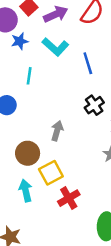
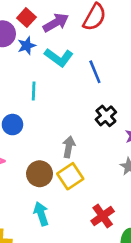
blue star: (20, 41) -> (27, 46), moved
yellow square: (51, 173) -> (70, 176), moved
red cross: (69, 198) -> (103, 216), moved

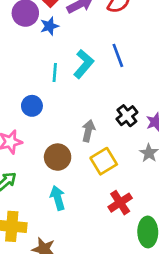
cyan L-shape: (59, 57) -> (84, 64), moved, turned -88
black cross: (106, 116) -> (127, 116), moved
yellow square: (70, 176) -> (104, 161), moved

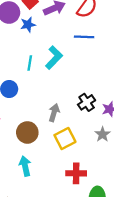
blue line: (118, 55) -> (84, 37), moved, turned -72
red cross: (120, 203) -> (76, 173), turned 30

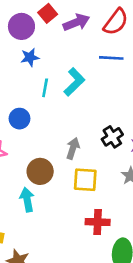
blue star: (28, 25) -> (30, 57), moved
yellow square: (65, 138) -> (85, 180), turned 30
cyan arrow: (25, 166) -> (27, 200), moved

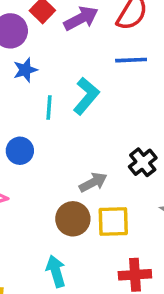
gray arrow: (73, 148) -> (93, 182), turned 50
brown circle: (40, 171) -> (73, 219), moved
cyan arrow: (27, 200) -> (56, 271), moved

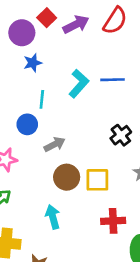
blue line: (131, 60) -> (113, 80), moved
cyan line: (49, 107) -> (42, 99), moved
gray arrow: (93, 182) -> (55, 144), moved

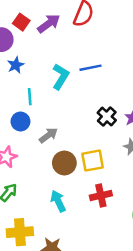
red cross: (113, 221) -> (101, 195), moved

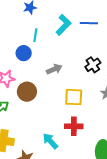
gray arrow: (48, 135) -> (54, 69), moved
brown circle: (64, 163) -> (27, 92), moved
cyan arrow: (58, 201) -> (50, 141), moved, turned -30

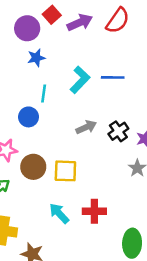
gray arrow: (54, 69) -> (86, 127), moved
yellow square: (74, 97) -> (65, 171), moved
cyan arrow: (50, 141) -> (59, 213), moved

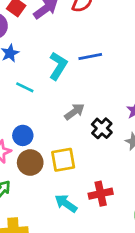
cyan line: (44, 94) -> (25, 87), turned -60
blue circle: (29, 117) -> (23, 135), moved
black cross: (118, 131) -> (102, 128), moved

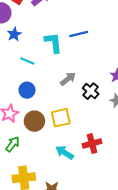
cyan L-shape: (58, 66) -> (53, 43), turned -35
blue circle: (23, 135) -> (27, 90), moved

